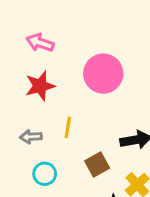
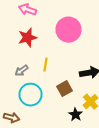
gray arrow: (31, 137) -> (22, 71), turned -32
cyan circle: (45, 174) -> (30, 95), size x1.5

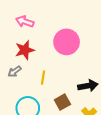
gray arrow: (22, 71) -> (15, 71), moved

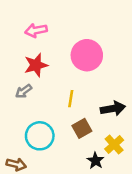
pink arrow: (25, 22) -> (36, 30), turned -30
yellow line: (43, 78) -> (71, 99), moved

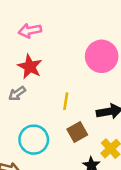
pink circle: (87, 55) -> (102, 56), moved
red star: (36, 65) -> (30, 67), turned -30

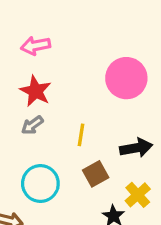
gray arrow: (17, 93) -> (32, 125), moved

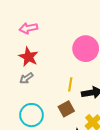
yellow line: (81, 135) -> (70, 84), moved

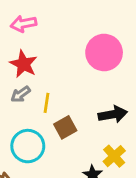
yellow line: (70, 84) -> (46, 103), moved
brown square: (66, 109) -> (65, 127), moved

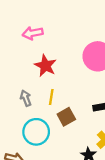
red star: (23, 64) -> (45, 66), moved
gray arrow: (21, 94) -> (26, 98), moved, turned 105

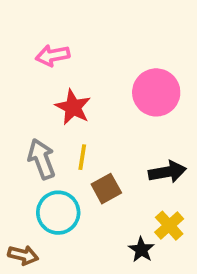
gray arrow: (26, 98) -> (42, 159), size x1.5

